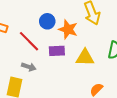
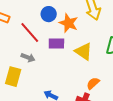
yellow triangle: (85, 58) -> (84, 52), turned 30

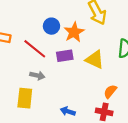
orange star: (69, 23) -> (74, 32), turned 30

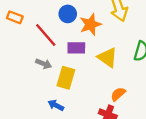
yellow rectangle: (25, 98) -> (66, 78), moved
blue arrow: (68, 111) -> (56, 105), moved

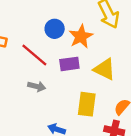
yellow rectangle: (66, 78) -> (87, 104), moved

